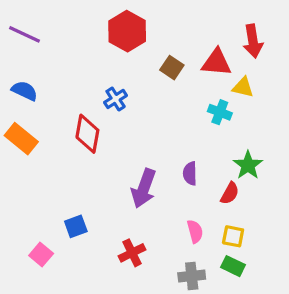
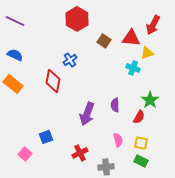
red arrow: (253, 41) -> (153, 25), turned 36
yellow triangle: (243, 87) -> (147, 53), turned -32
gray cross: (192, 276) -> (106, 167), moved

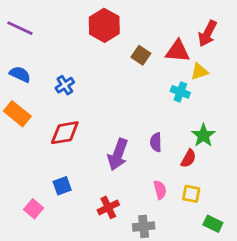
blue cross: (70, 60) -> (65, 85), moved
red diamond: (53, 81) -> (65, 133), moved, turned 70
green rectangle: (141, 161) -> (213, 224), moved

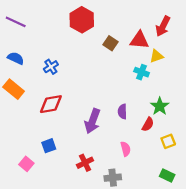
yellow square: (191, 194) -> (168, 141), moved, turned -32

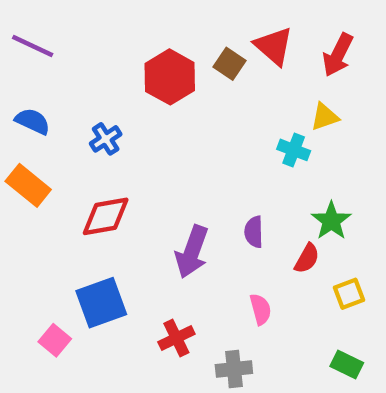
red hexagon: (82, 20) -> (170, 77), moved
red triangle: (139, 40) -> (274, 46), moved, turned 36
brown square: (111, 43) -> (229, 64), moved
blue square: (49, 146) -> (101, 303), size x1.6

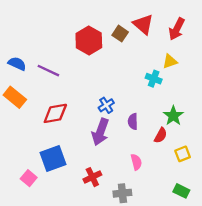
purple line: (33, 46) -> (48, 71), moved
blue cross: (106, 139) -> (106, 105), moved

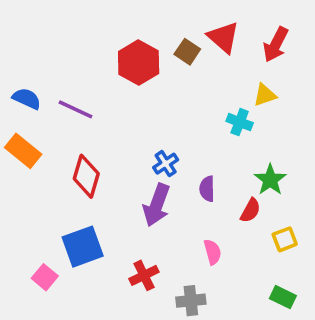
red diamond: (55, 113) -> (86, 176), turned -64

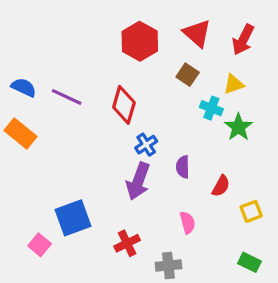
brown square: (187, 52) -> (188, 75), moved
red hexagon: (139, 63) -> (140, 41), moved
red diamond: (86, 176) -> (124, 105), moved
green star: (270, 180) -> (238, 127), moved

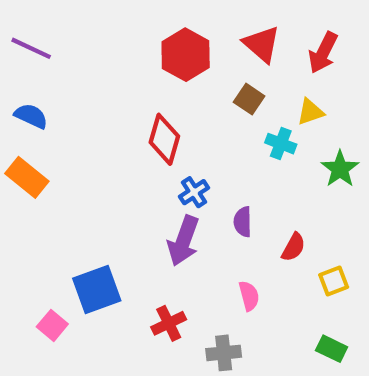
purple line: (67, 97) -> (31, 48), moved
green star: (238, 127) -> (340, 169), moved

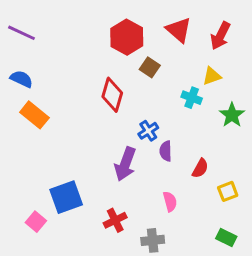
brown square: (249, 99) -> (150, 67), moved
orange rectangle: (27, 177) -> (34, 115), moved
blue cross: (194, 192) -> (148, 131), moved

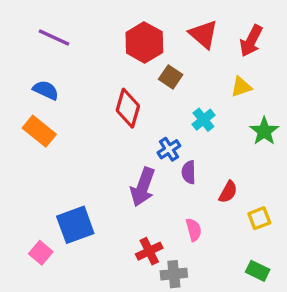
purple line: (21, 33) -> (54, 38), moved
blue semicircle: (21, 79) -> (46, 90), moved
cyan cross: (192, 98) -> (203, 120), moved, turned 30
red cross: (115, 220) -> (149, 251), moved

